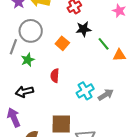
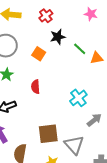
cyan cross: (85, 91) -> (78, 98), moved
gray arrow: (106, 95) -> (94, 120), moved

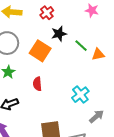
orange square: (39, 54) -> (40, 51), size x1.5

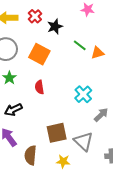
red cross: (47, 13) -> (35, 16), moved
black star: (59, 34) -> (55, 27), moved

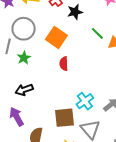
red semicircle: (39, 87) -> (64, 64), moved
cyan cross: (83, 94) -> (85, 101), moved

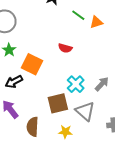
orange square: (56, 37) -> (32, 64), moved
red semicircle: (64, 64) -> (65, 48), moved, turned -64

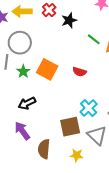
orange square: (32, 64) -> (47, 69), moved

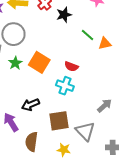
black arrow: (27, 103) -> (30, 105), moved
cyan cross: (89, 108) -> (65, 86), moved, turned -30

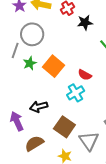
cyan cross: (65, 86) -> (76, 93), turned 30
brown square: (59, 121) -> (64, 127), turned 35
brown semicircle: (31, 142) -> (34, 143), turned 42

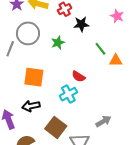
green star: (30, 63) -> (58, 43), moved
orange square: (54, 66) -> (34, 77), moved, turned -35

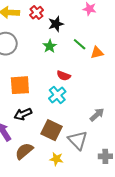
green star: (58, 43) -> (50, 46), moved

